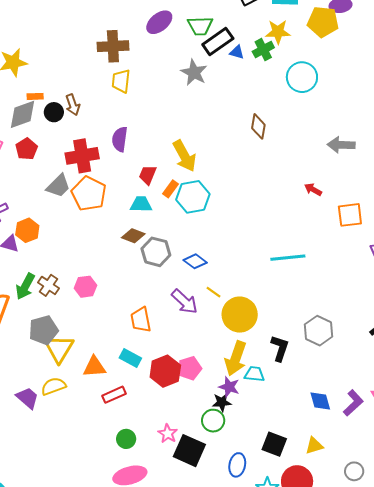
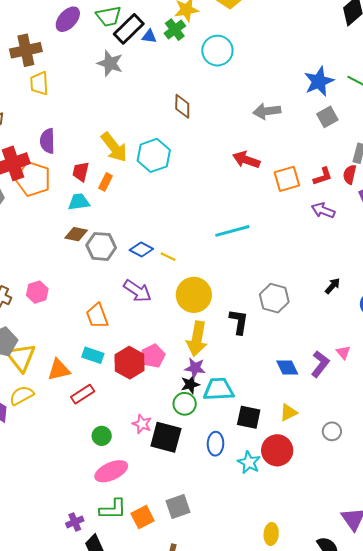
red arrow: (313, 190) -> (246, 160), size x1.5
orange pentagon: (89, 194) -> (33, 179), moved
cyan hexagon: (193, 197) -> (154, 155), moved
yellow line: (214, 292) -> (168, 257), moved
cyan trapezoid: (254, 374) -> (219, 389), moved, size x1.5

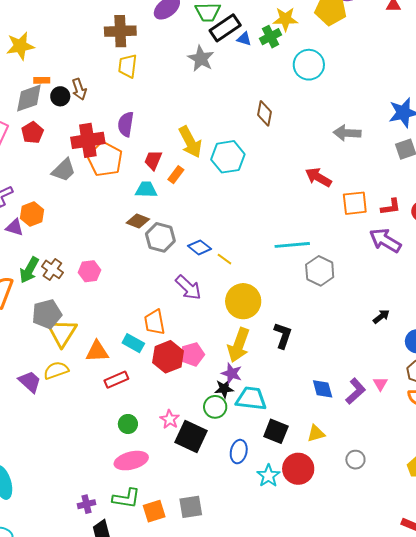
purple arrow: (323, 210) -> (385, 240), size x1.4
gray hexagon: (274, 298) -> (320, 271), moved
orange trapezoid: (97, 316) -> (155, 322), moved

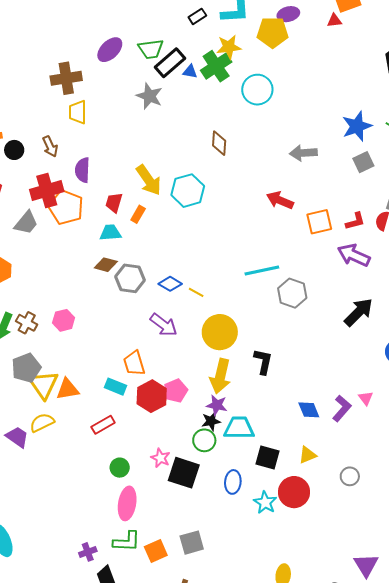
green cross: (271, 37) -> (216, 66), size x1.4
brown arrow: (79, 89) -> (50, 146), moved
black arrow: (381, 316) -> (358, 312), moved, size x1.8
orange triangle: (97, 351) -> (68, 389), moved
pink ellipse: (131, 461) -> (127, 503), turned -60

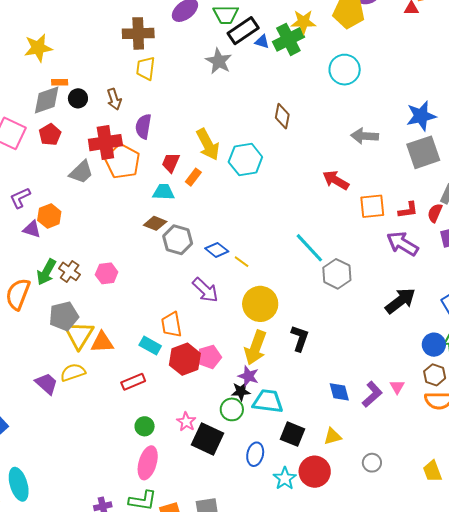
cyan circle: (257, 90) -> (345, 70), moved
gray square: (363, 162) -> (423, 152), size x1.6
cyan line: (262, 271) -> (309, 248), turned 52

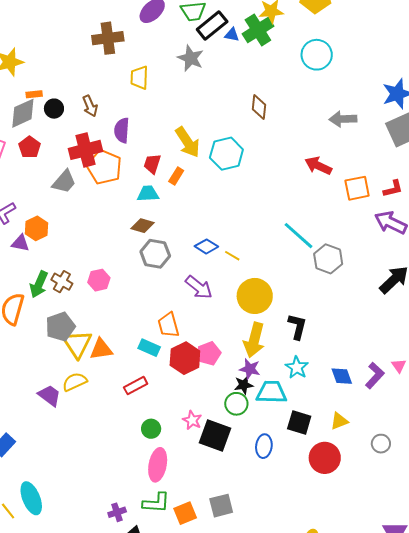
yellow trapezoid: (146, 68) -> (139, 78), moved
gray hexagon: (178, 240) -> (155, 254), moved
cyan star: (285, 478) -> (297, 368), moved

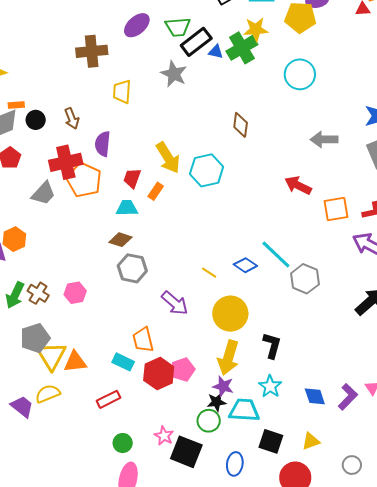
blue diamond: (206, 246) -> (245, 265), moved

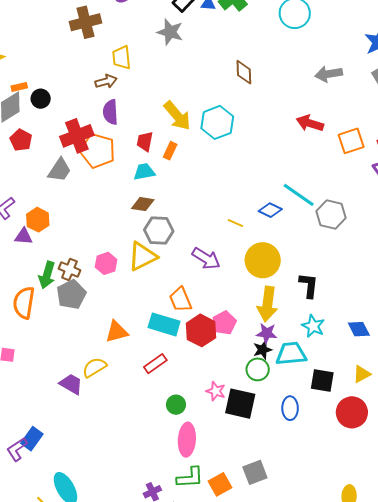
brown arrow: (72, 118) -> (106, 81), moved, turned -75
gray pentagon: (35, 338) -> (71, 294), moved
yellow triangle: (51, 356) -> (143, 256), moved, turned 44
cyan rectangle: (123, 362) -> (164, 324), size x1.4

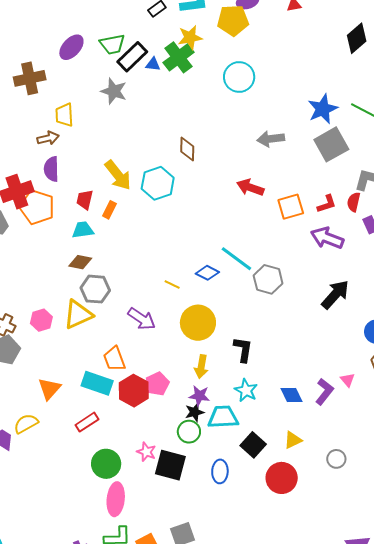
brown diamond: (244, 72) -> (187, 149), moved
yellow arrow: (267, 304) -> (201, 367), size x0.7
orange triangle: (117, 332) -> (49, 389), turned -35
black square: (322, 380) -> (253, 445), turned 30
green circle: (176, 405) -> (106, 464), size x1.5

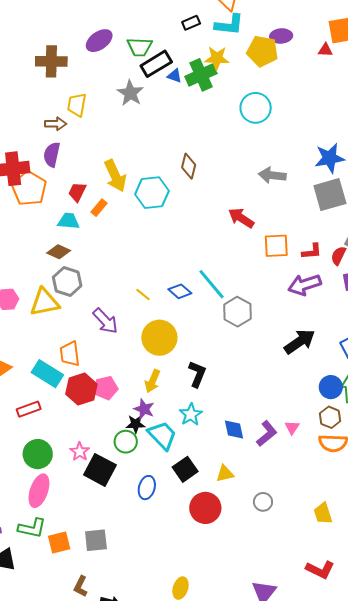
purple arrow: (327, 238) -> (304, 285), turned -52
cyan trapezoid: (223, 417) -> (162, 435), turned 36

